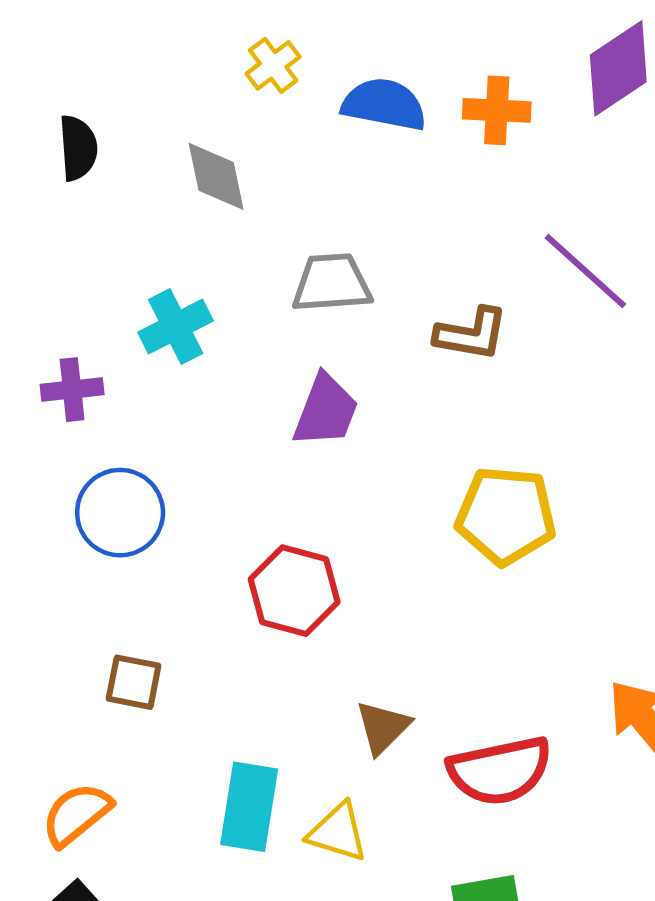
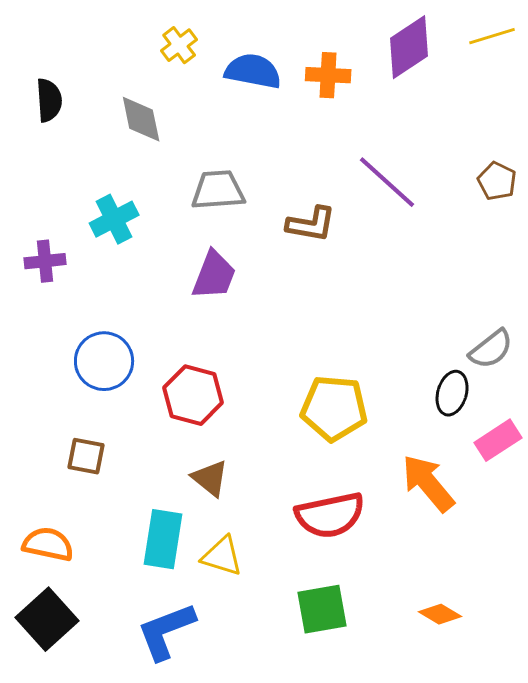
blue circle: (120, 513) -> (104, 361), moved
yellow pentagon: (506, 516) -> (334, 408), moved
brown triangle: (383, 727) -> (210, 478), moved, turned -36
orange semicircle: (77, 814) -> (48, 544), turned 51

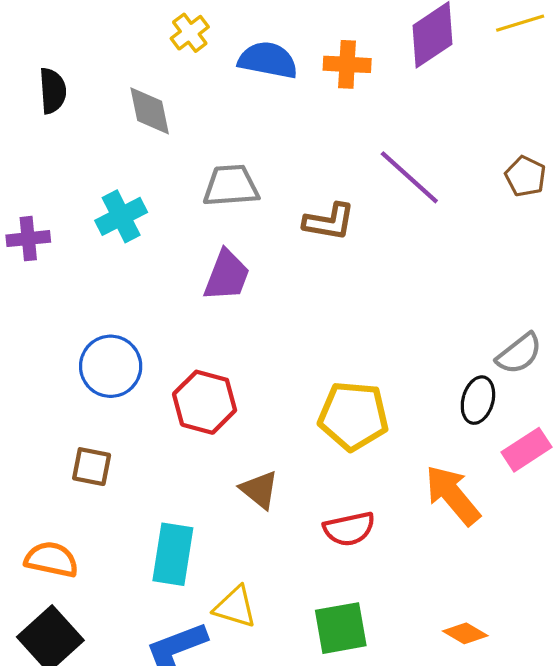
purple cross: (45, 261) -> (28, 239), moved
brown triangle: (210, 478) -> (259, 490), moved
red semicircle: (330, 515) -> (349, 529), size x0.7
yellow triangle: (222, 556) -> (235, 607), moved

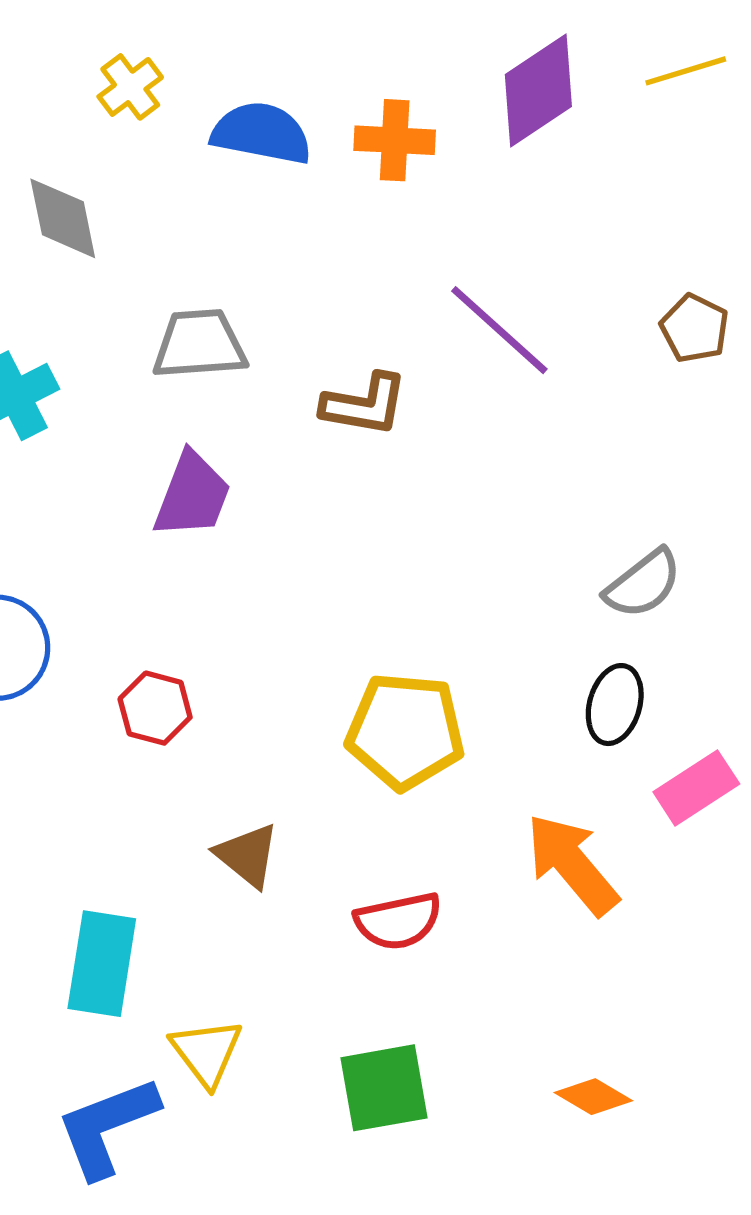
gray semicircle: (519, 354) -> (643, 584), moved
red hexagon: (205, 402) -> (155, 708), size x0.7
yellow triangle: (235, 607) -> (207, 1052), turned 36

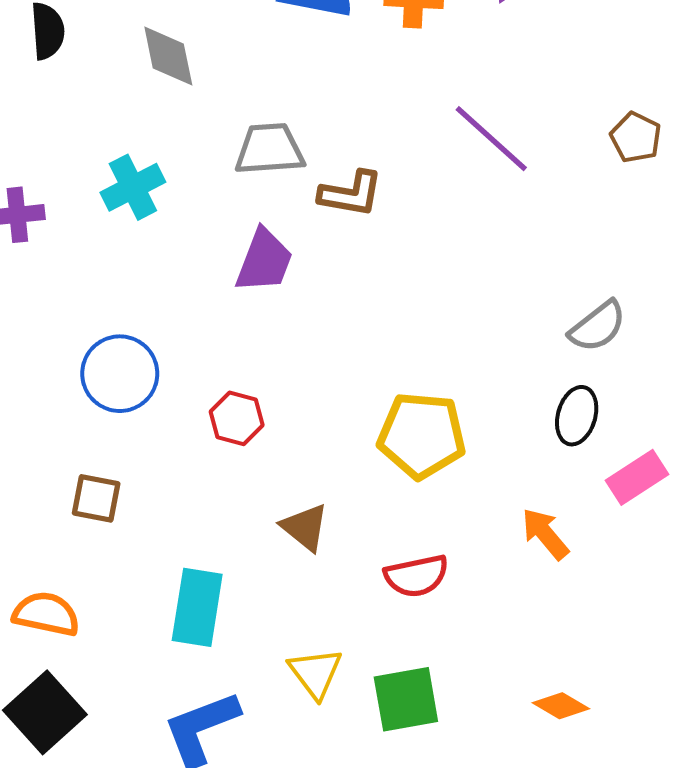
brown L-shape: (364, 405) -> (351, 194), moved
orange arrow: (572, 864) -> (545, 534), size x0.7
yellow triangle: (207, 1052) -> (315, 673), moved

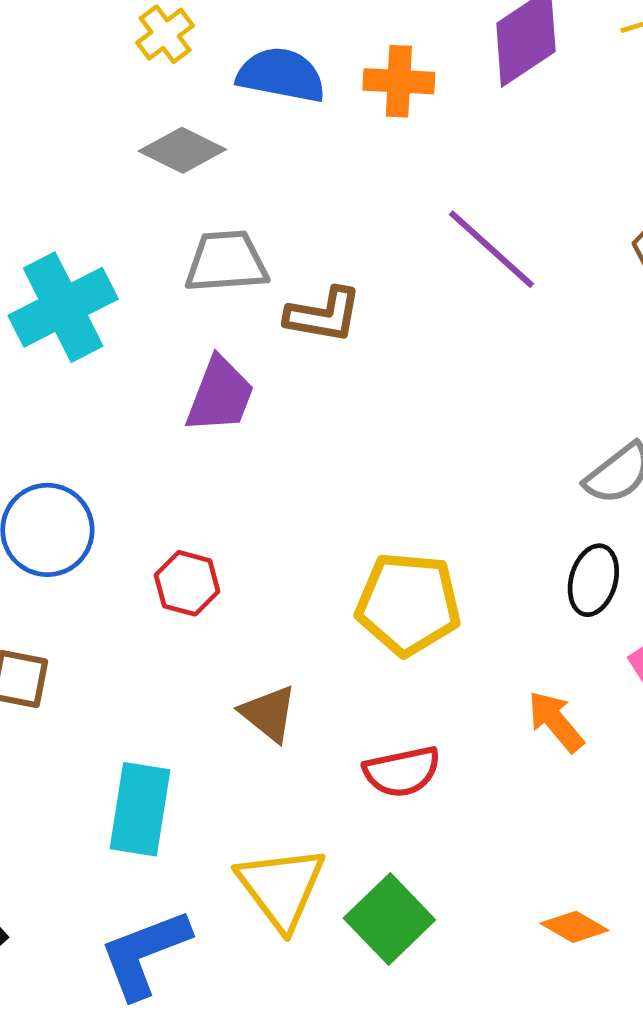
gray diamond: (168, 56) -> (182, 150), moved, turned -52
cyan cross: (133, 187) -> (63, 307), size x1.4
yellow triangle: (315, 673) -> (281, 888), size x1.4
green square: (406, 699) -> (389, 919), turned -34

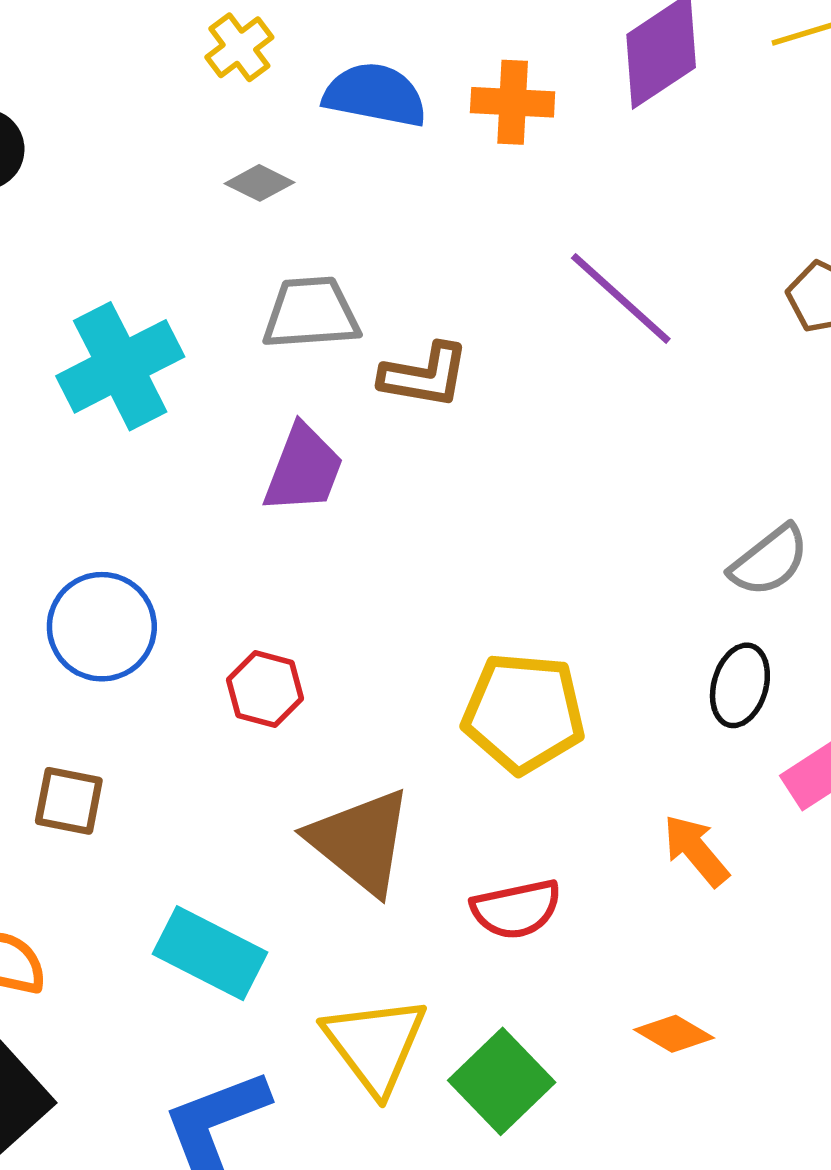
gray diamond: (182, 150) -> (260, 183), size x0.7
brown triangle: (269, 714) -> (360, 841), size x1.6
cyan rectangle: (140, 809) -> (210, 953), turned -72
orange diamond: (575, 927) -> (674, 1034), moved

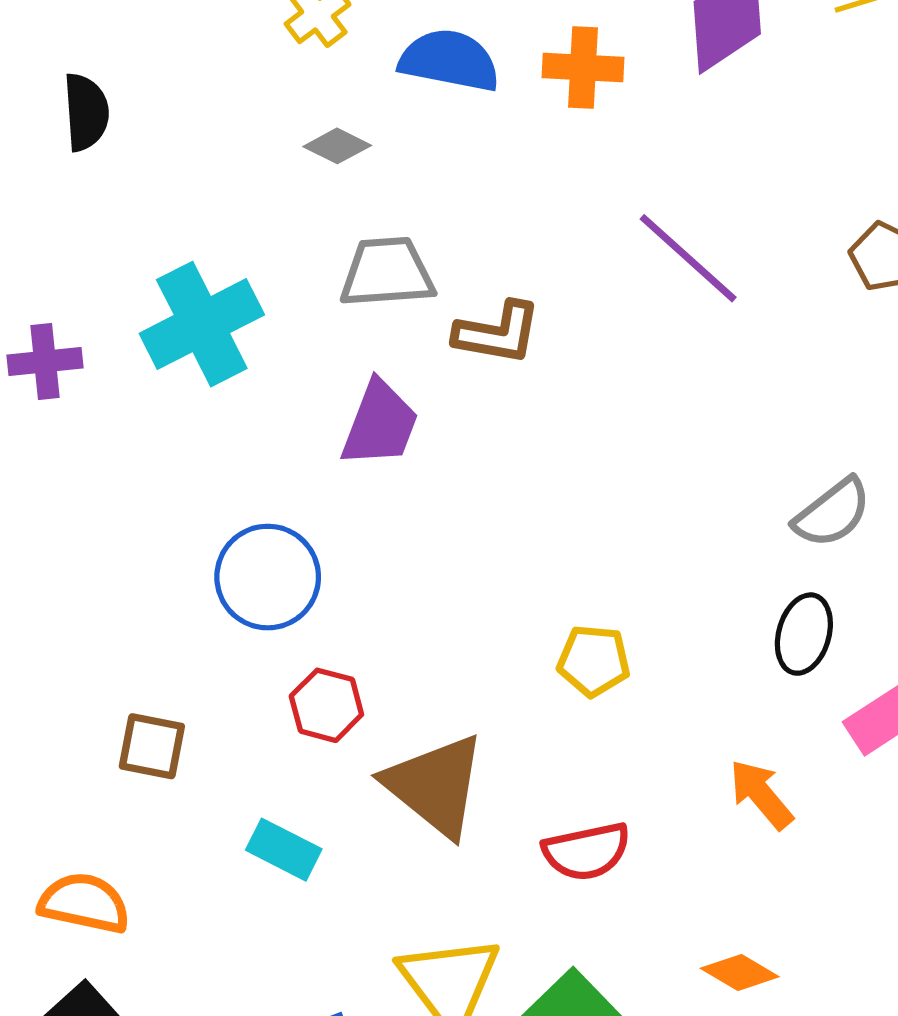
blue circle: (102, 627) -> (268, 577), moved
red hexagon: (265, 689) -> (326, 705), moved
yellow pentagon: (524, 713) -> (594, 661), size x0.6
cyan rectangle: (210, 953) -> (284, 850), moved, size x0.7

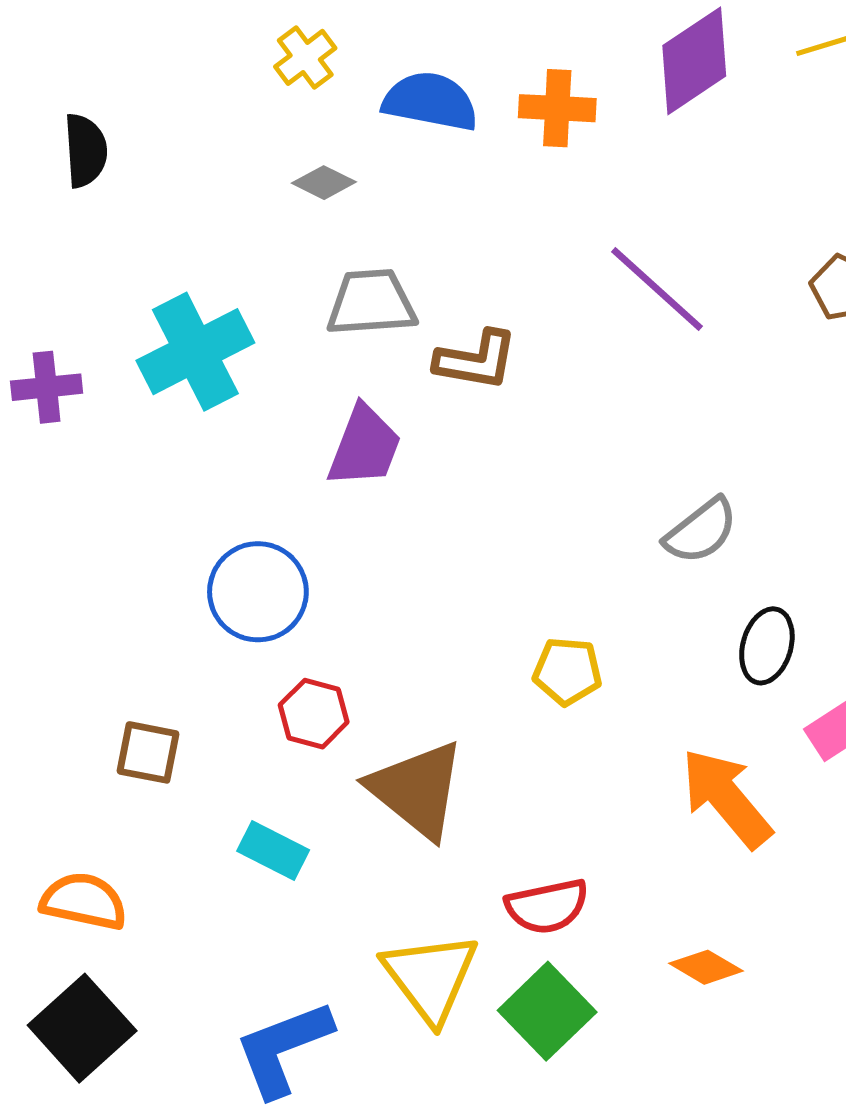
gray semicircle: (832, 513) -> (701, 531), moved
orange arrow: (761, 794) -> (726, 798), size x1.5
red semicircle: (587, 851) -> (547, 906), moved

